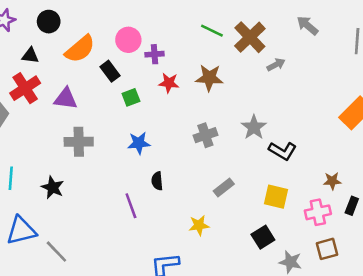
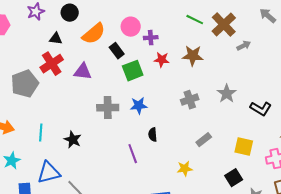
green square: (131, 97) -> (133, 71), size x1.5
gray cross: (79, 142) -> (108, 108), moved
black L-shape: (283, 151) -> (261, 109), moved

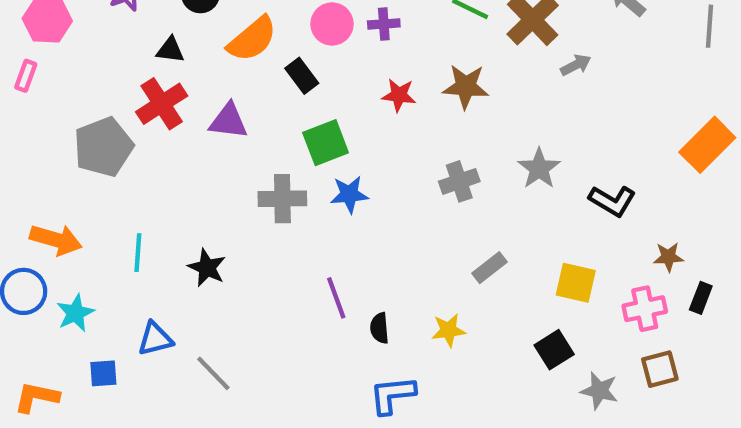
purple cross: (151, 38) -> (384, 24), moved
green square: (133, 71) -> (326, 143), moved
black semicircle: (153, 135) -> (379, 328), moved
blue triangle: (49, 173) -> (155, 339), size x0.7

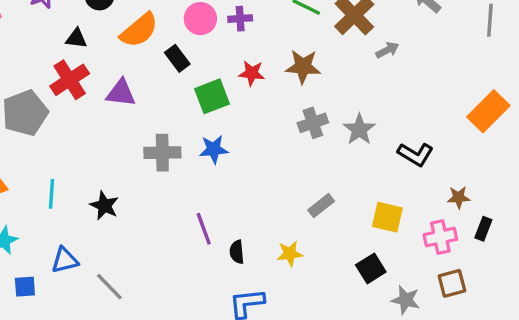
green square: (326, 143) -> (212, 96), moved
gray cross: (459, 181) -> (313, 123), moved

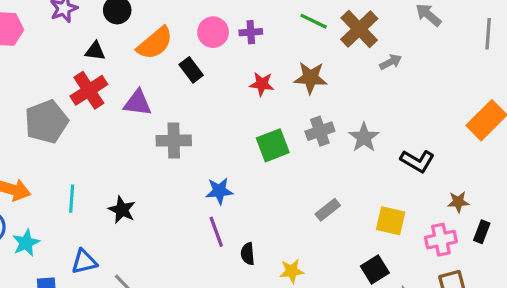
green square: (212, 96) -> (273, 145), moved
blue star: (214, 149) -> (219, 191), moved
gray cross: (162, 153) -> (174, 141), moved
yellow star: (290, 254) -> (292, 271), moved

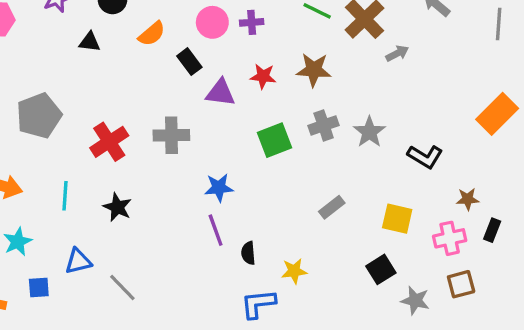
orange semicircle: (155, 43) -> (152, 34), size x0.7
red cross: (89, 90) -> (109, 142), moved
purple triangle: (138, 103) -> (221, 93), moved

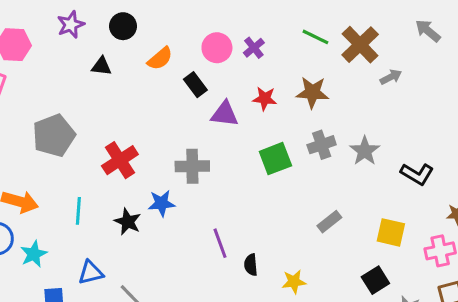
purple cross: (252, 22) -> (254, 48), turned -35
gray cross: (171, 135) -> (192, 166), moved
blue star: (219, 188) -> (162, 203), moved

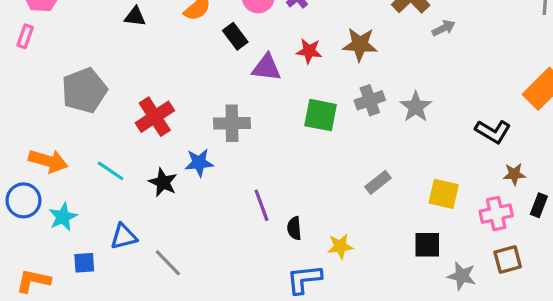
green square: (275, 159) -> (321, 115), turned 32
black L-shape: (417, 174) -> (493, 131), moved
cyan line: (78, 211) -> (110, 171), turned -60
black square: (375, 280) -> (427, 245), turned 32

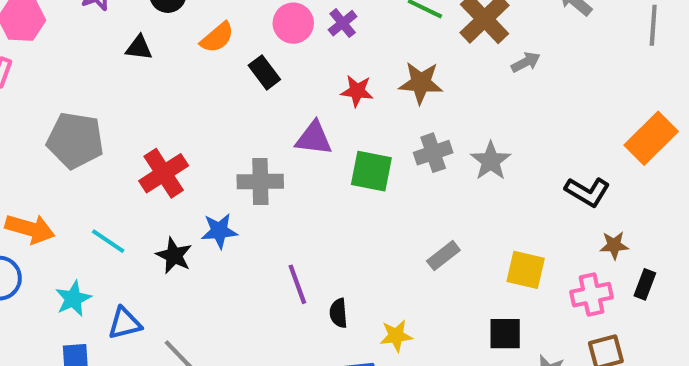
purple triangle: (266, 67) -> (314, 138), moved
gray pentagon: (84, 90) -> (75, 140), turned 30
cyan star: (63, 217) -> (73, 299), moved

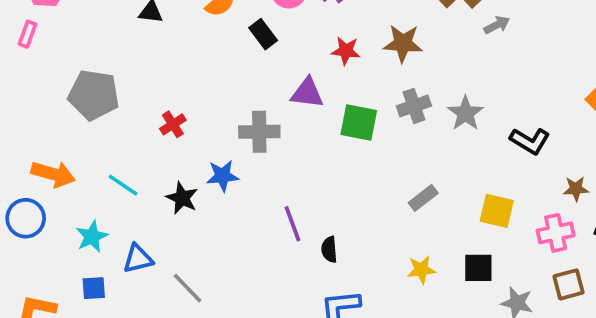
red cross: (164, 173) -> (173, 124), size x0.6
black L-shape: (587, 192) -> (530, 141), moved
yellow star: (396, 336) -> (421, 270), moved

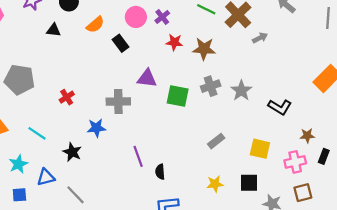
red star: (346, 51) -> (174, 42), moved
black star: (182, 198) -> (72, 152), moved

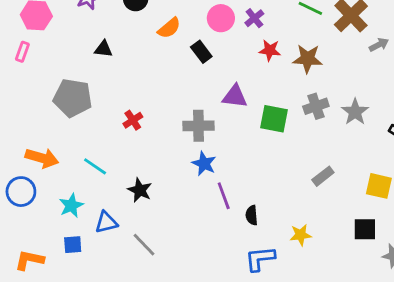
black triangle: (54, 30) -> (103, 49), moved
blue star: (96, 128) -> (204, 164), moved, turned 30
yellow star: (215, 184) -> (301, 235), moved

